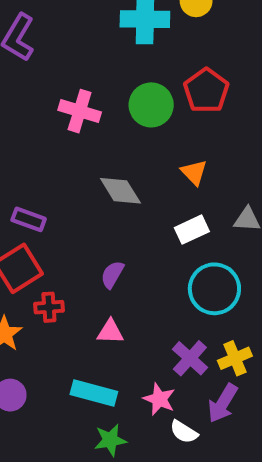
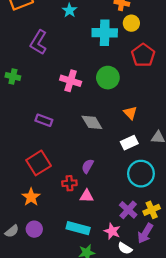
red pentagon: (206, 91) -> (143, 55), moved
purple rectangle: (29, 219) -> (44, 120), moved
red cross: (49, 307) -> (69, 183), moved

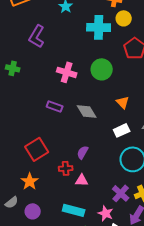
purple rectangle: (44, 120) -> (55, 106), moved
gray semicircle: (12, 231) -> (12, 202), moved

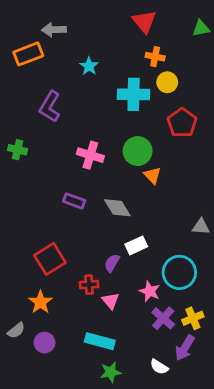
orange triangle: (123, 102) -> (152, 175), moved
white rectangle: (122, 130) -> (136, 245), moved
pink triangle: (82, 180) -> (111, 301), turned 48
pink star: (106, 213) -> (150, 291), moved

